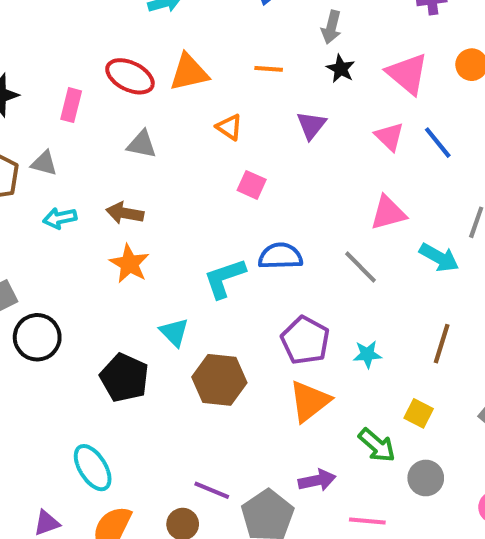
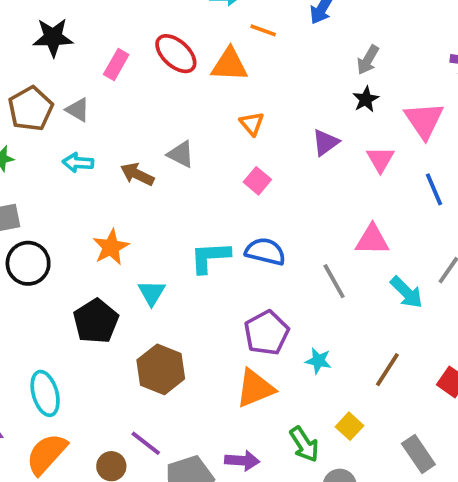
orange line: (269, 69) -> (263, 30), moved
pink triangle: (389, 136) -> (380, 159), moved
gray triangle: (142, 144) -> (181, 154), moved
orange star: (129, 264) -> (111, 247), moved
brown hexagon: (219, 380) -> (161, 369), moved

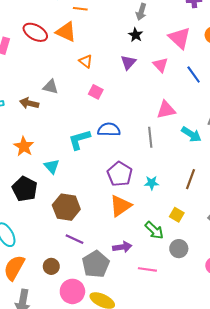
orange triangle: (230, 65) -> (66, 32), turned 35
black star: (366, 99) -> (136, 35), moved
gray line: (334, 281) -> (150, 137), turned 36
purple line: (146, 443) -> (74, 239), moved

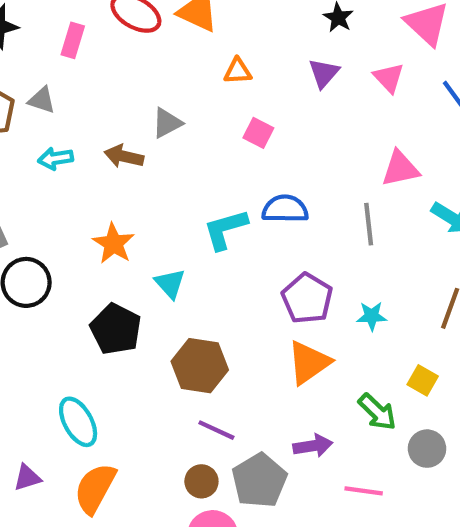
orange triangle: (86, 61) -> (238, 71), turned -40
gray triangle: (50, 87) -> (167, 123), turned -42
brown circle: (51, 266) -> (201, 481), moved

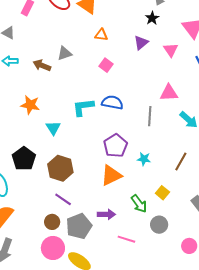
orange star: (113, 243) -> (30, 105), turned -30
black pentagon: (116, 329) -> (24, 159), moved

